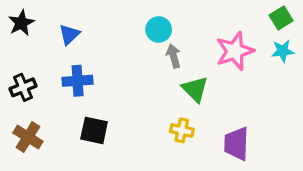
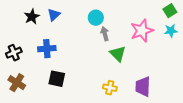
black star: (21, 23) -> (32, 17), moved
blue triangle: (69, 34) -> (54, 15), moved
yellow cross: (182, 130) -> (110, 88), moved

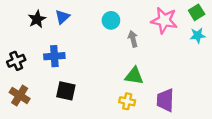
pink star: (142, 31) -> (164, 20), moved, turned 30
gray arrow: (105, 34) -> (133, 39), moved
green triangle: (118, 54) -> (134, 76), moved, turned -36

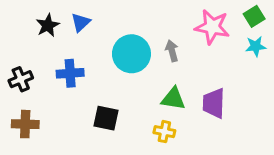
cyan circle: (111, 20) -> (131, 54), moved, size x1.6
black square: (66, 91) -> (106, 118), moved
brown cross: (20, 96) -> (25, 124), turned -30
purple trapezoid: (165, 100) -> (214, 103), moved

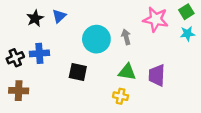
blue cross: (70, 73) -> (39, 53), moved
black square: (106, 118) -> (78, 72), moved

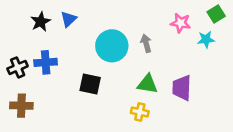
pink star: (156, 19) -> (181, 23), size x0.7
cyan star: (187, 34) -> (206, 39), moved

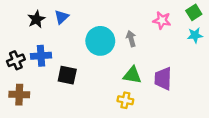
cyan star: (206, 39) -> (195, 35), moved
black square: (90, 84) -> (67, 75), moved

